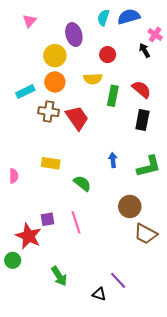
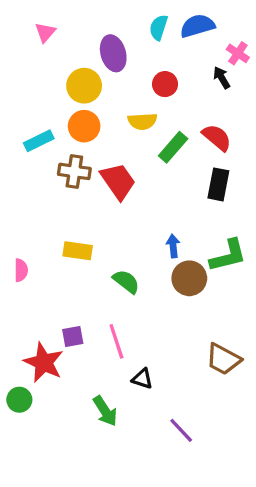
green rectangle: (113, 96) -> (173, 147), turned 30
brown circle: (130, 207) -> (189, 278), moved
green arrow: (59, 276) -> (105, 411), moved
black triangle: (99, 294) -> (142, 379), moved

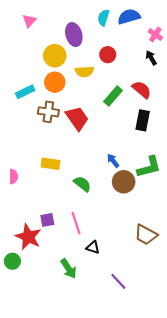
black arrow: (222, 78) -> (151, 58), moved
yellow semicircle: (142, 121) -> (84, 72), moved
blue arrow: (173, 246) -> (113, 161), turned -32

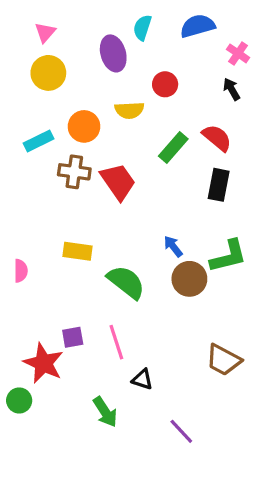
cyan semicircle: (103, 18) -> (142, 28), moved
yellow circle: (55, 56) -> (48, 73), moved
green semicircle: (82, 184) -> (126, 282), size x1.4

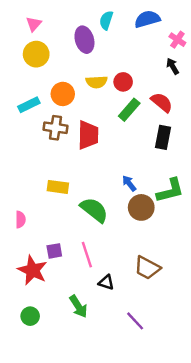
red circle: (165, 84) -> (123, 82), moved
red trapezoid: (118, 182) -> (88, 135), turned 36
pink semicircle: (21, 271) -> (20, 220), moved
brown trapezoid: (223, 360) -> (147, 268), moved
green circle: (19, 400) -> (30, 316), moved

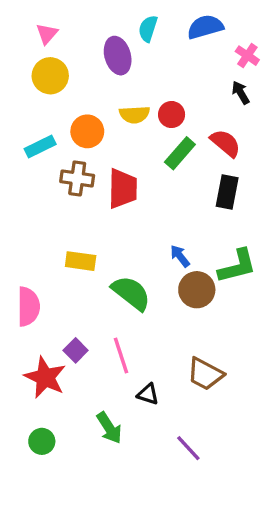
pink semicircle: (20, 220) -> (28, 307), size x1.6
purple square: (54, 251) -> (76, 350), turned -35

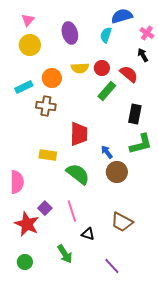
cyan semicircle: (148, 29) -> (106, 35), moved
red semicircle: (225, 143) -> (129, 74), moved
red trapezoid: (123, 189) -> (79, 134), moved
green L-shape: (237, 266) -> (141, 144), moved

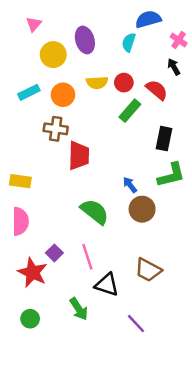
yellow circle: (30, 45) -> (53, 55), moved
cyan rectangle: (24, 87) -> (29, 92), moved
red trapezoid: (79, 134) -> (79, 156), moved
yellow rectangle: (48, 155) -> (20, 181), moved
black triangle: (88, 234) -> (107, 285), size x1.5

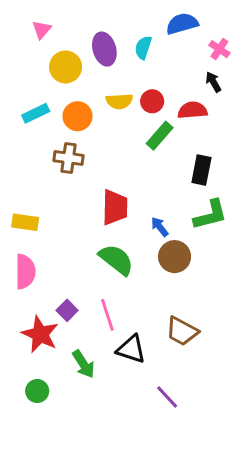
cyan semicircle: (129, 42) -> (143, 48), moved
red semicircle: (157, 90) -> (192, 110), turned -45
red trapezoid: (79, 156) -> (115, 207), moved
green arrow: (79, 309) -> (83, 364), moved

